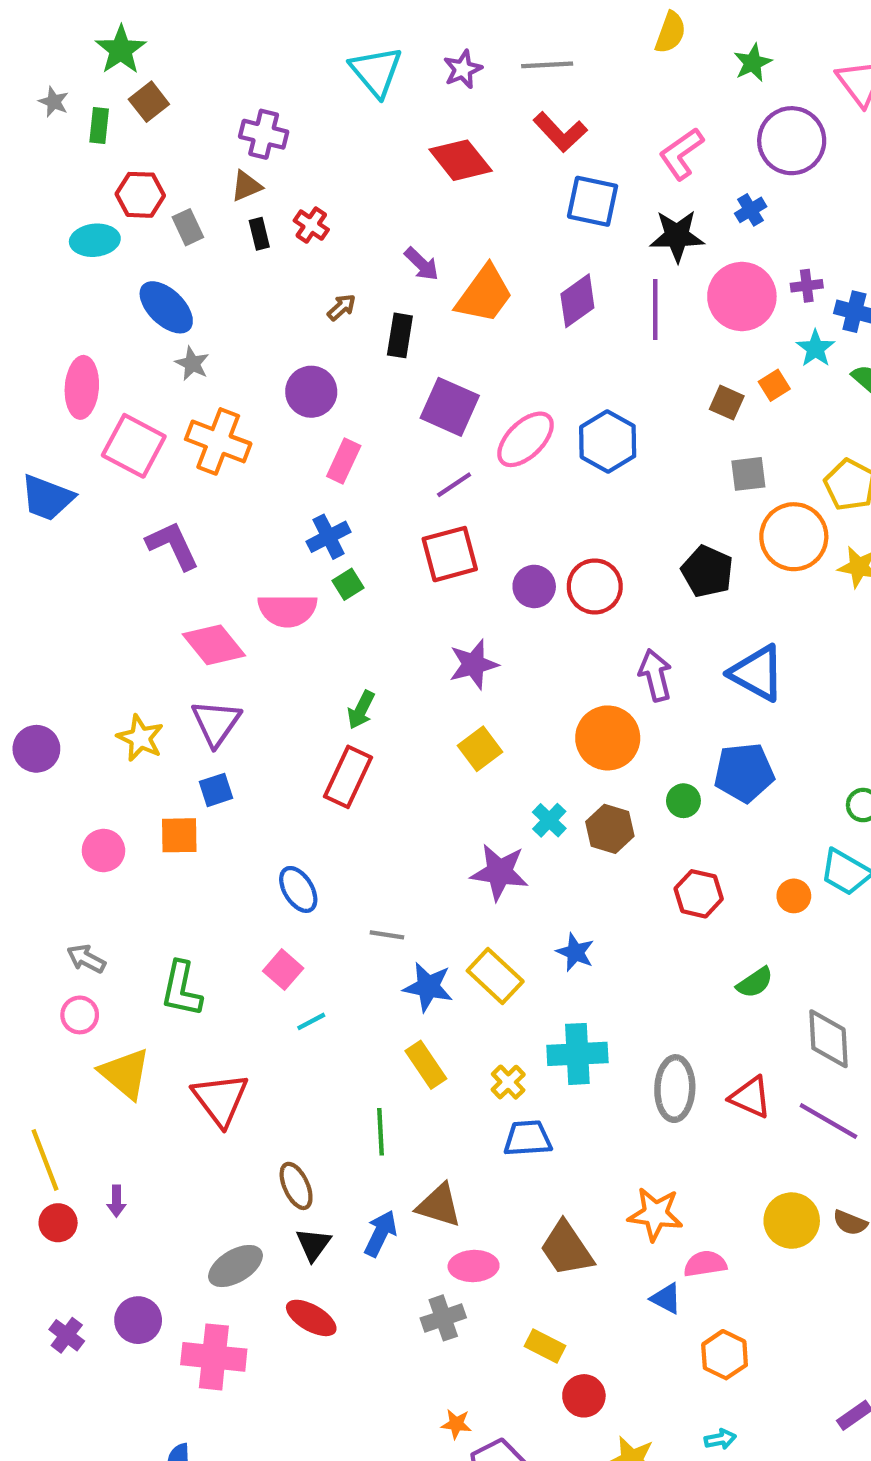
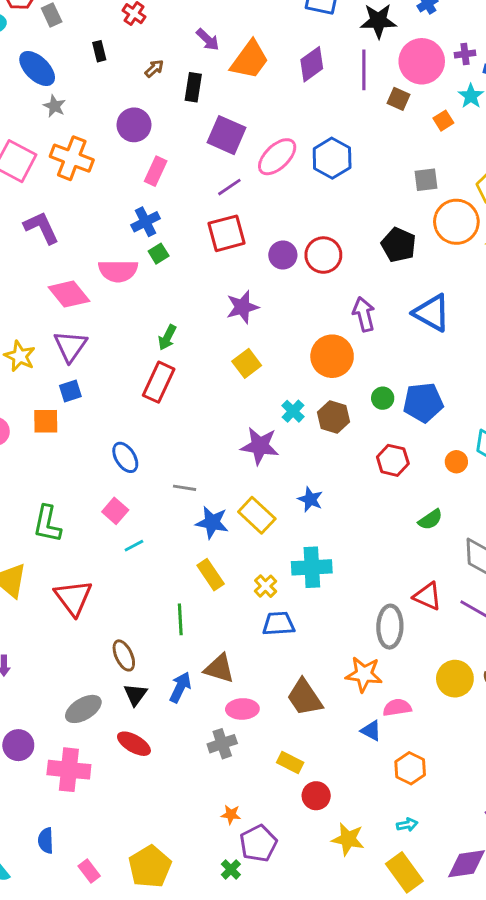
black rectangle: (259, 234) -> (99, 51), moved
brown square: (727, 403) -> (399, 99), moved
blue pentagon: (744, 773) -> (423, 402), moved
gray ellipse: (675, 1089) -> (390, 627), moved

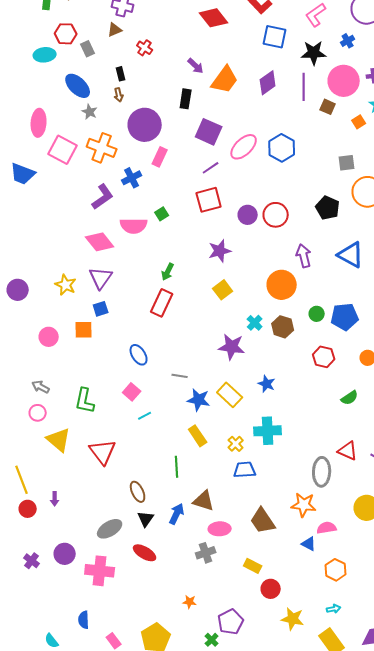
brown arrow: (154, 68) -> (119, 95), moved, turned 120
purple circle: (134, 125) -> (145, 125), size x1.4
blue cross: (146, 222) -> (132, 178), moved
purple L-shape: (41, 228) -> (103, 197), moved, turned 80
orange star: (231, 815) -> (190, 602), moved

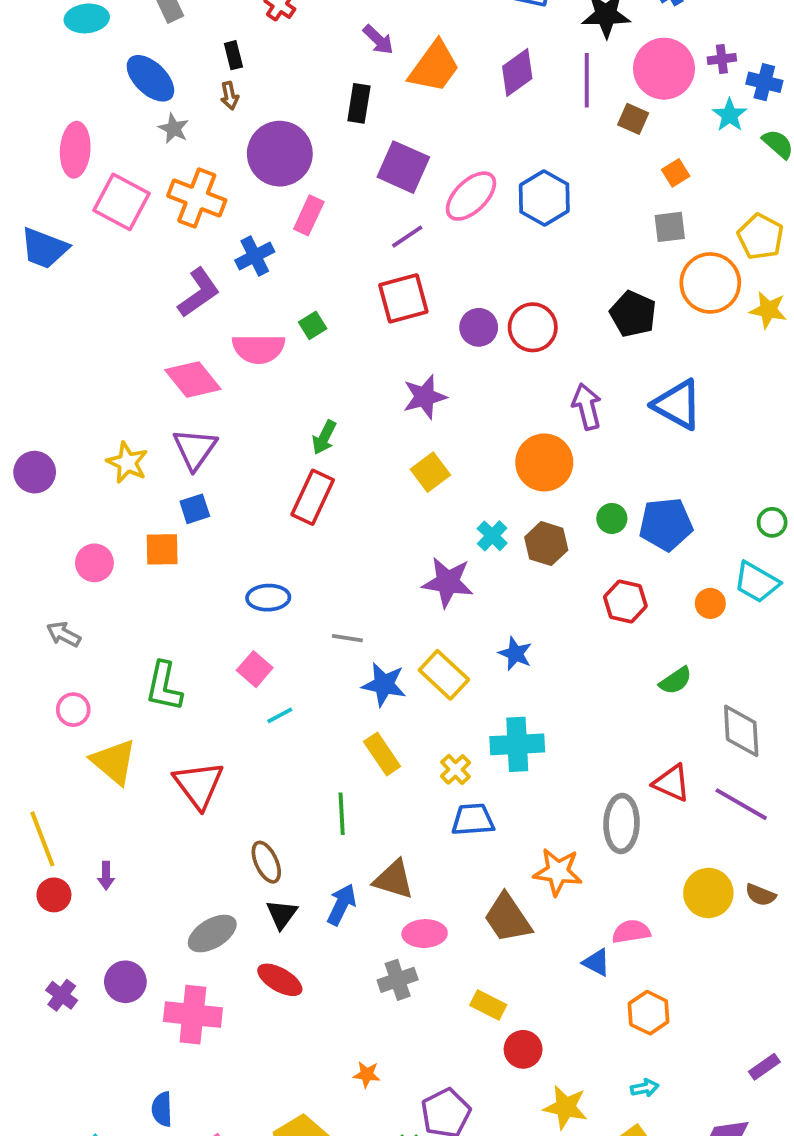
orange square: (359, 122) -> (676, 173), moved
blue ellipse: (139, 355) -> (268, 598), turned -60
gray arrow: (41, 387) -> (64, 634), moved
orange star: (304, 505) -> (558, 872), moved

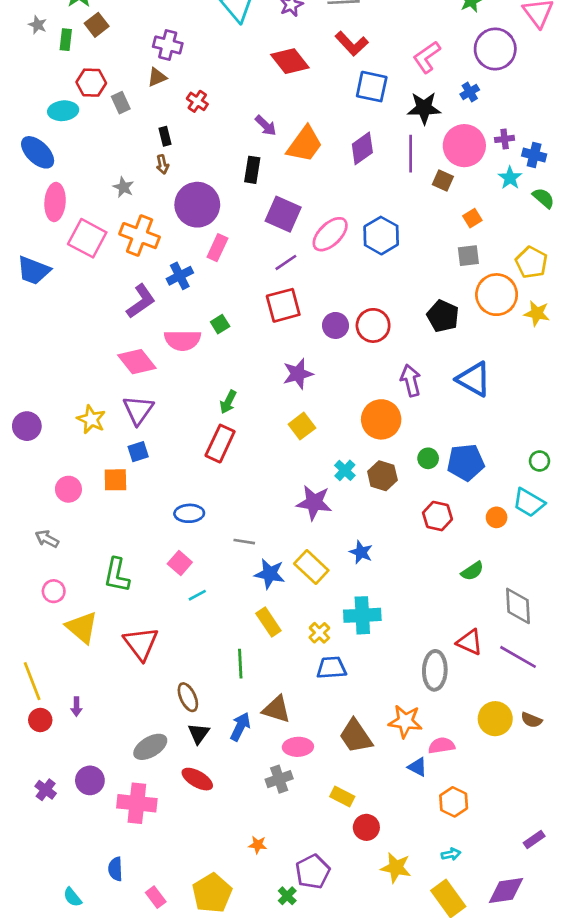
blue ellipse: (150, 78) -> (38, 152), moved
orange star: (558, 872) -> (405, 721), moved

